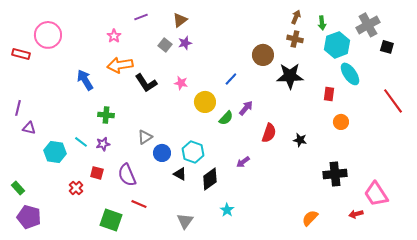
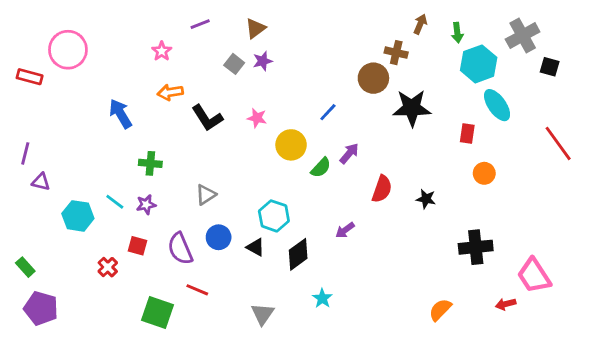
brown cross: (295, 39) -> (396, 53), moved
orange arrow: (120, 65) -> (170, 92), size x0.7
blue circle: (162, 153) -> (219, 237), moved

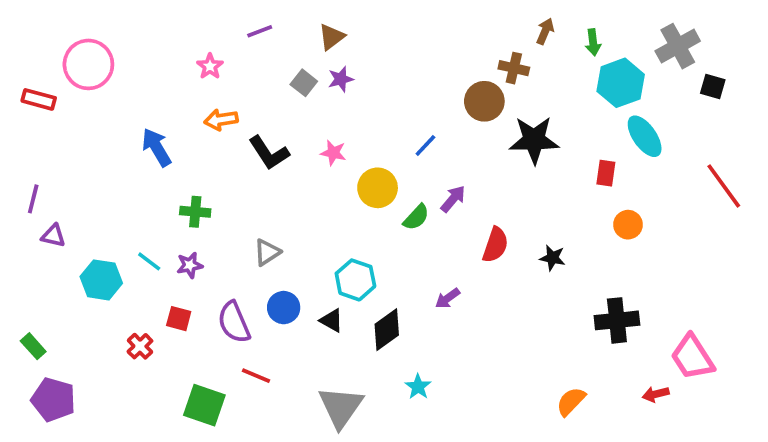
gray triangle: (263, 314) -> (341, 407), size x1.5

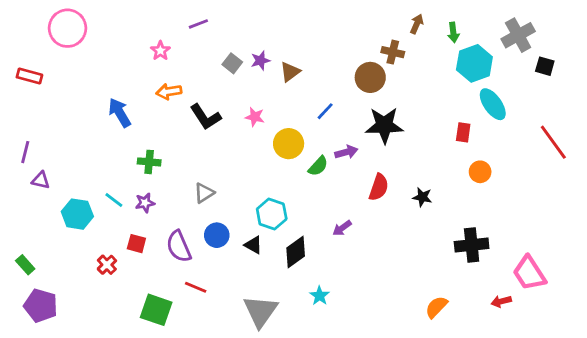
brown triangle: (331, 37) -> (290, 72), moved
pink circle: (88, 64) -> (67, 28), moved
black star: (534, 140) -> (384, 125), moved
purple arrow: (453, 199) -> (346, 152), turned 35

